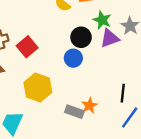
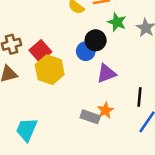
purple triangle: (110, 38) -> (106, 73), moved
blue circle: (73, 58) -> (86, 51), moved
yellow hexagon: (38, 87) -> (50, 70), moved

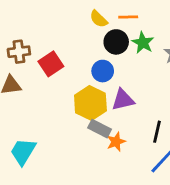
black circle: (96, 40) -> (116, 42), moved
yellow hexagon: (50, 70) -> (90, 103), moved
gray rectangle: (90, 117) -> (100, 129), moved

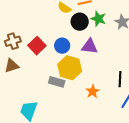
blue circle: (103, 71) -> (62, 46), moved
purple triangle: (123, 100) -> (90, 46), moved, turned 30
gray rectangle: (100, 129) -> (57, 82), moved

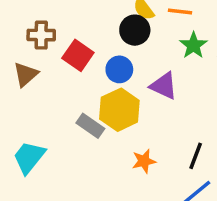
black circle: (80, 22) -> (135, 30), moved
red square: (37, 46) -> (78, 55), turned -30
brown triangle: (12, 66) -> (26, 74), turned -42

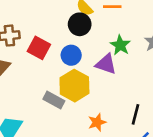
green star: (193, 45) -> (120, 45), moved

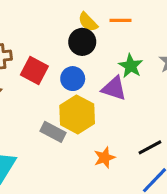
black line: (136, 114) -> (150, 147), turned 48

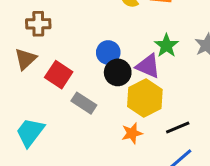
black circle: (82, 42) -> (118, 72), moved
red square: (34, 71) -> (59, 75), moved
yellow hexagon: (77, 114) -> (145, 98), moved

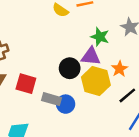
blue circle: (108, 53) -> (66, 104), moved
orange star: (132, 133) -> (119, 69), moved

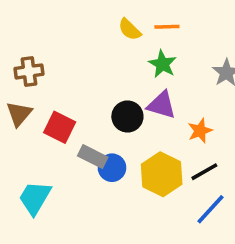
green star: (100, 37) -> (163, 64), moved
yellow hexagon: (96, 81) -> (162, 174), moved

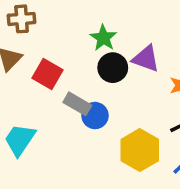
green star: (163, 64) -> (103, 38), moved
yellow hexagon: (162, 174) -> (140, 150), moved

